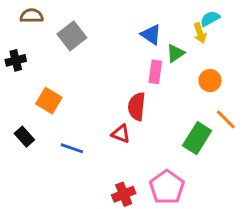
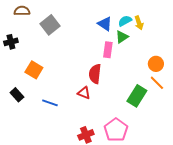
cyan semicircle: (210, 19) -> (125, 21), moved
orange circle: (210, 81) -> (156, 64), moved

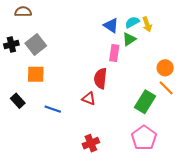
gray square: (50, 25) -> (36, 45), moved
orange square: (34, 70) -> (36, 74), turned -30
pink pentagon: (116, 130) -> (144, 138), moved

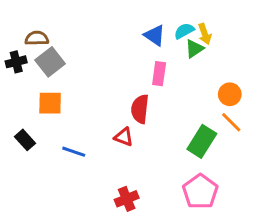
brown semicircle: (23, 12) -> (37, 38), moved
green triangle: (129, 39) -> (194, 49), moved

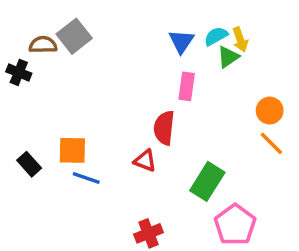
blue triangle: (155, 35) -> (181, 41), turned 30
black cross: (16, 62) -> (19, 72), turned 36
gray square: (50, 62) -> (74, 36), moved
orange square: (50, 103) -> (72, 150), moved
green rectangle: (202, 141) -> (207, 181), moved

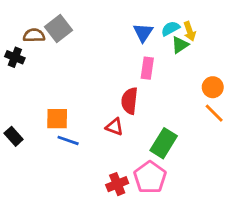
black rectangle: (29, 164) -> (14, 136), moved
pink pentagon: (235, 225) -> (150, 177), moved

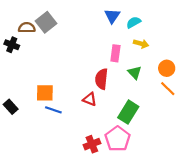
yellow arrow: (190, 31) -> (141, 44), moved, turned -56
blue triangle: (143, 33) -> (112, 16), moved
green triangle: (180, 45) -> (135, 73), moved, turned -40

